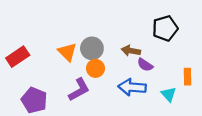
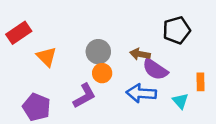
orange triangle: (67, 52) -> (47, 57), moved
red rectangle: (18, 57) -> (19, 33), moved
purple semicircle: (145, 65) -> (155, 69), size x1.5

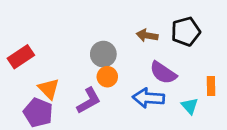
red rectangle: (19, 33) -> (21, 57), moved
brown arrow: (140, 54) -> (147, 35), moved
orange triangle: (47, 57) -> (49, 89), moved

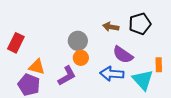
red rectangle: (21, 57) -> (16, 43), turned -30
orange triangle: (49, 89) -> (37, 67), turned -30
cyan triangle: (190, 106) -> (143, 80), size x1.6

